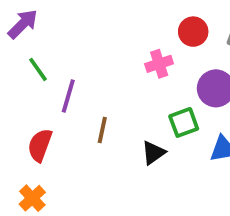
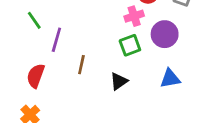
pink cross: (159, 64) -> (134, 16), moved
green square: (184, 122) -> (130, 45), moved

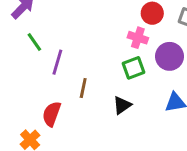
pink cross: (134, 16) -> (138, 38), turned 36
red semicircle: (36, 76) -> (52, 114), moved

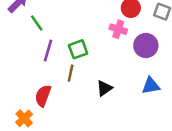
green line: (34, 42) -> (37, 23), moved
green square: (134, 68) -> (78, 49), moved

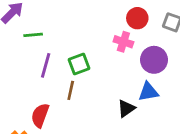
green line: (37, 23) -> (33, 35), turned -60
blue triangle: (151, 86) -> (148, 92), moved
black triangle: (104, 88) -> (126, 108), moved

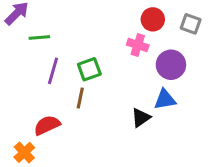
red semicircle: (40, 115) -> (47, 125), turned 45

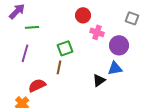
red circle: (153, 19) -> (83, 15), moved
purple line: (53, 71) -> (25, 53), moved

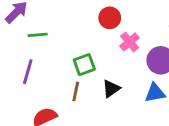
pink cross: (97, 32) -> (130, 42), turned 32
black triangle: (99, 80) -> (111, 89), moved

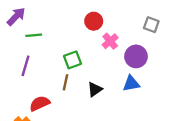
black triangle: (111, 89) -> (95, 89), moved

